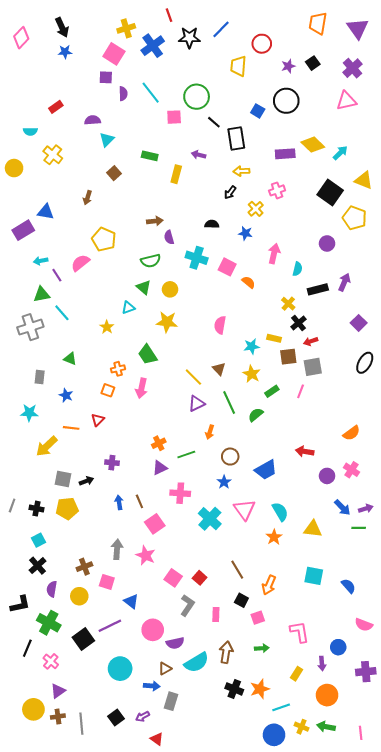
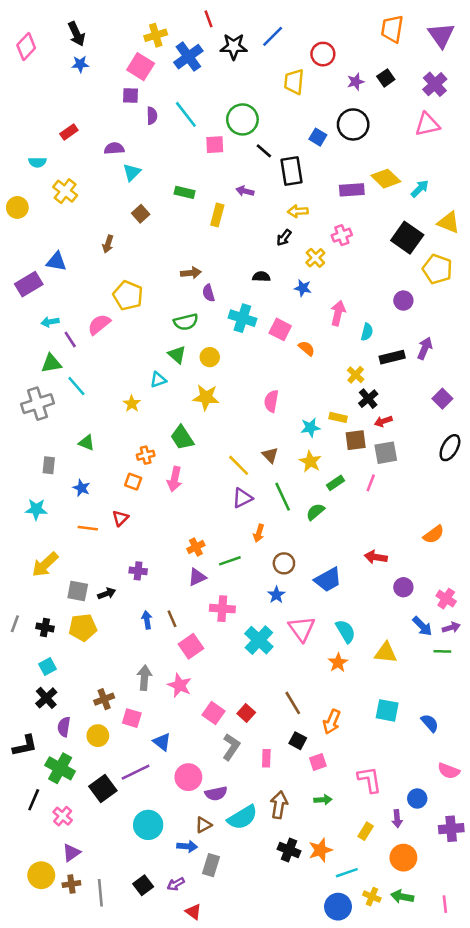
yellow arrow: (47, 446) -> (45, 565), moved
pink cross: (351, 470) -> (446, 599), moved

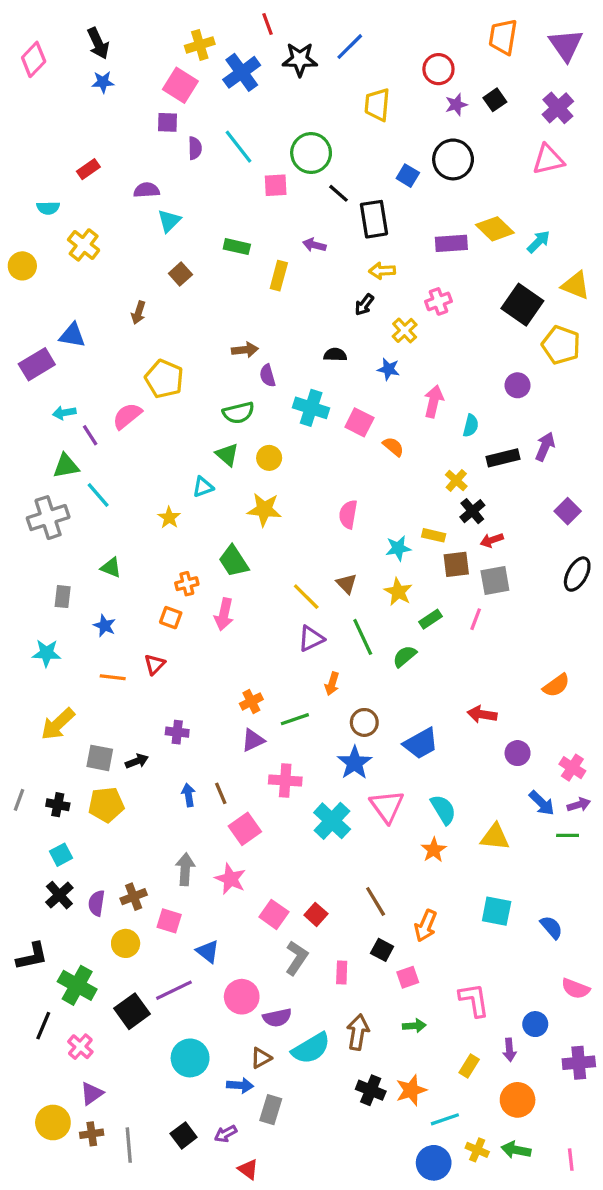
red circle: (323, 54) -> (438, 69), moved
blue star: (276, 595) -> (355, 763), size x1.5
purple semicircle: (64, 727) -> (97, 903), moved

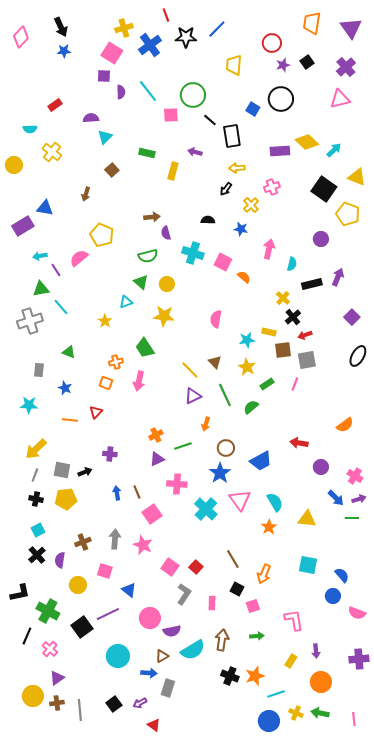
gray line: (19, 800) -> (35, 475), moved
brown cross: (134, 897) -> (83, 542), moved
blue circle: (535, 1024) -> (333, 596), moved

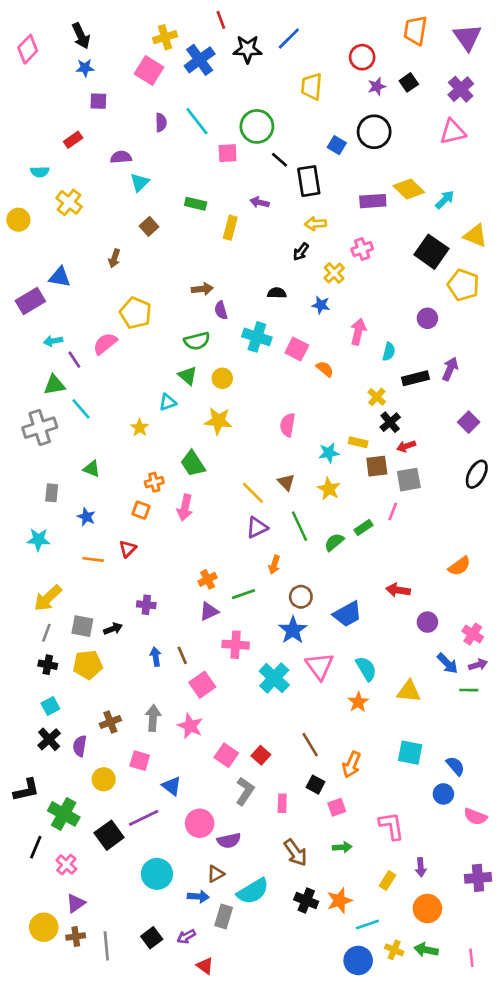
purple square: (104, 76) -> (98, 101), moved
green rectangle: (267, 384) -> (363, 527), moved
brown arrow: (222, 640) -> (296, 853), turned 135
cyan semicircle: (193, 650) -> (253, 891), moved

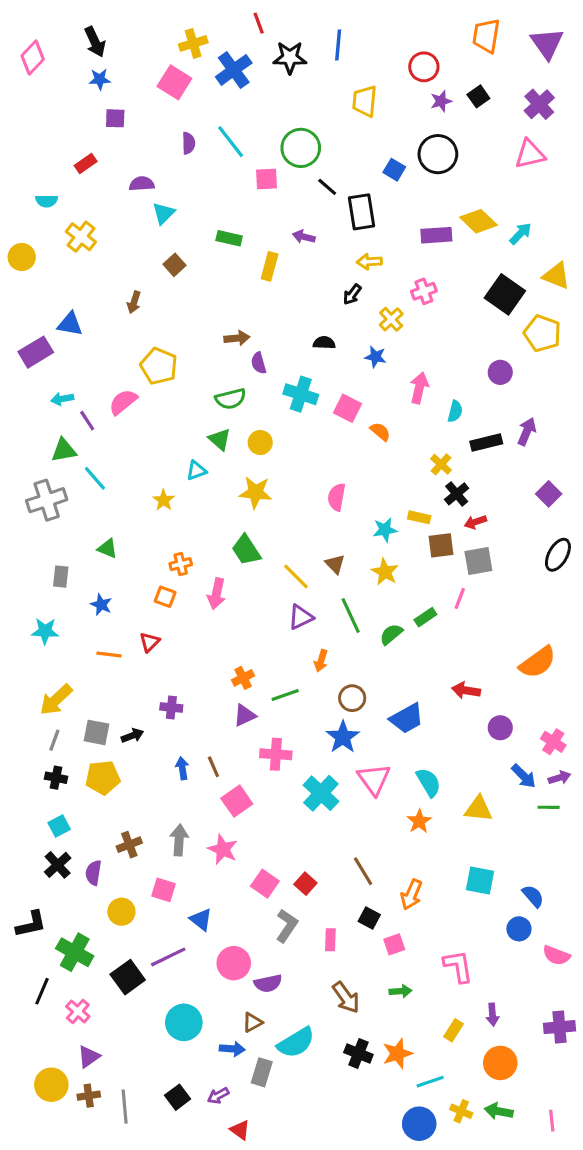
blue line: (289, 39) -> (338, 45), turned -40
green trapezoid: (193, 464) -> (246, 550), moved
orange semicircle: (459, 566) -> (538, 662), size x1.4

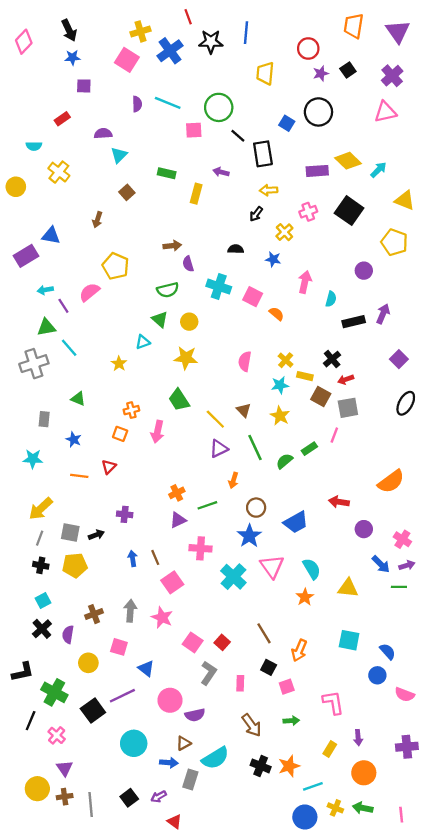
cyan line: (231, 142) -> (168, 103), turned -30
black square: (505, 294) -> (349, 211), moved
yellow cross: (441, 464) -> (286, 360), moved
brown square: (441, 545) -> (321, 396), turned 36
purple triangle: (89, 1057) -> (65, 768), turned -30

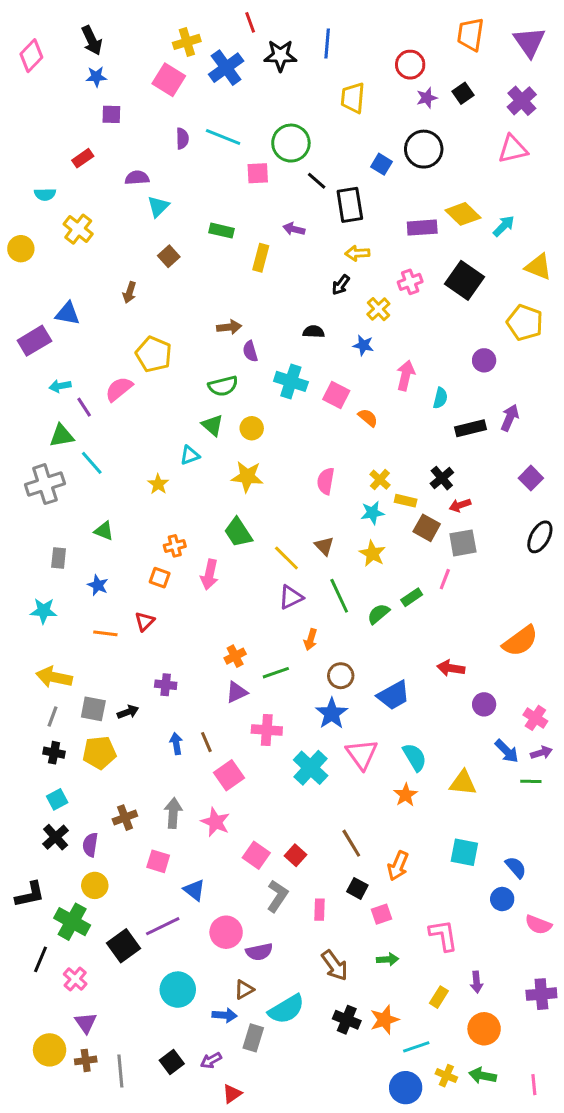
yellow arrow: (41, 509) -> (54, 677), turned 55
yellow circle: (88, 663) -> (95, 885), moved
red triangle: (175, 822) -> (232, 1094), turned 49

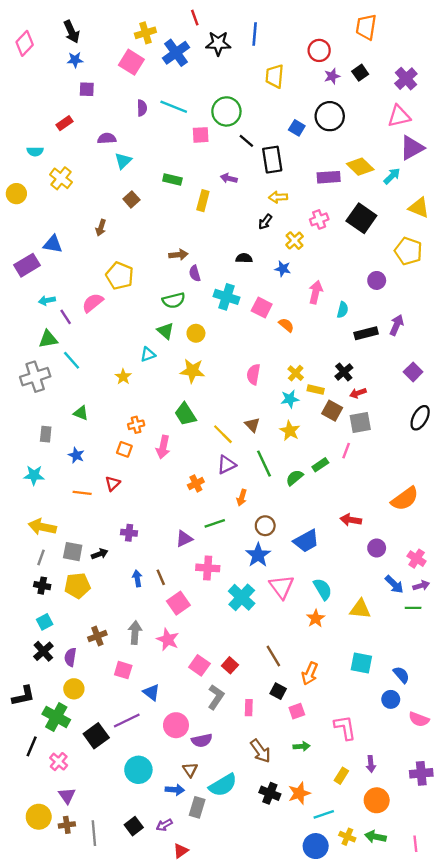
purple triangle: (529, 42) -> (412, 148), moved, turned 36
orange cross: (235, 656) -> (196, 483), moved
brown triangle: (244, 990) -> (190, 770), turned -35

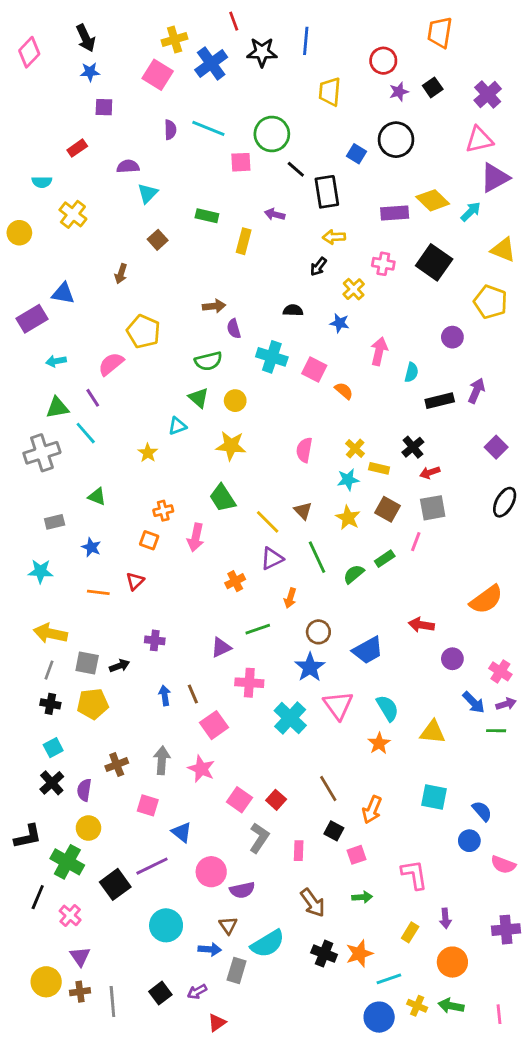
pink cross: (319, 219) -> (383, 264), turned 30
purple line: (66, 317) -> (93, 398), moved
brown square: (332, 411) -> (388, 509), moved
gray rectangle: (46, 434) -> (55, 522), turned 70

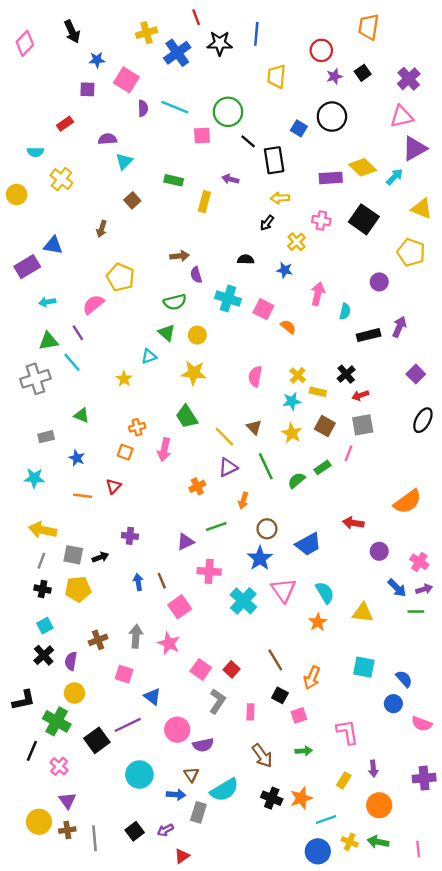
blue star: (90, 72) -> (97, 60), moved
pink square: (158, 75) -> (126, 80), moved

